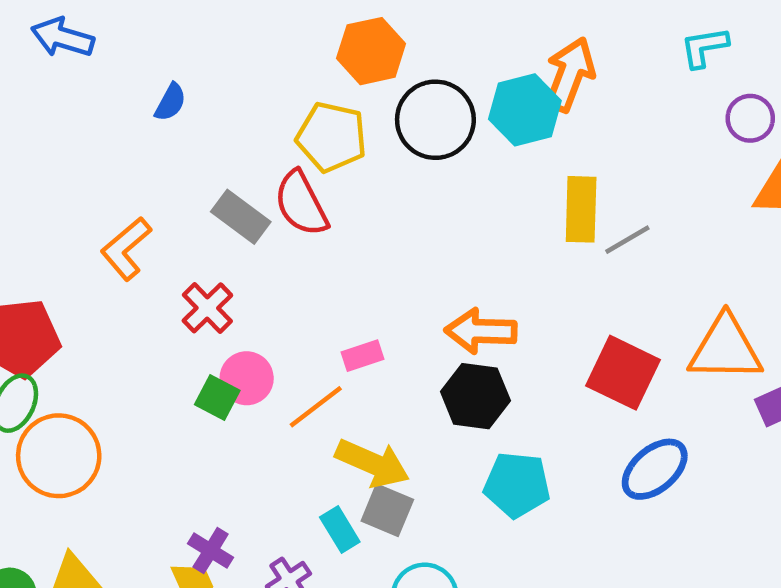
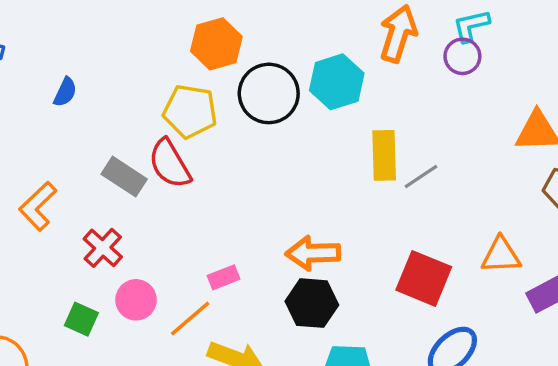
orange arrow: (570, 74) -> (398, 34), moved
purple circle: (750, 118) -> (462, 56), moved
orange triangle: (725, 348) -> (501, 255), size x0.7
green square: (217, 397) -> (81, 319), moved

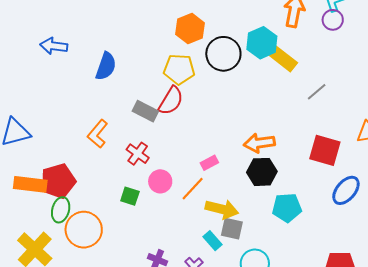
blue semicircle: (65, 92) -> (106, 66), size x1.6
yellow rectangle: (384, 155) -> (283, 59), moved, turned -44
red semicircle: (170, 164) -> (171, 101), turned -112

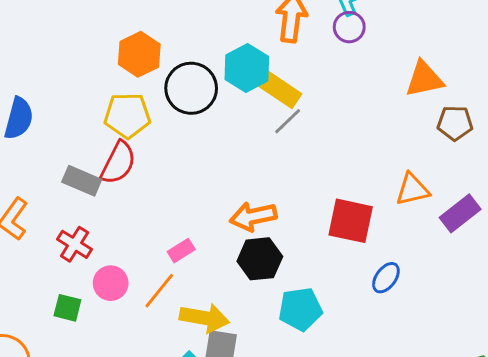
gray line: (317, 92) -> (288, 121), moved
blue ellipse: (346, 190) -> (386, 278), size x0.7

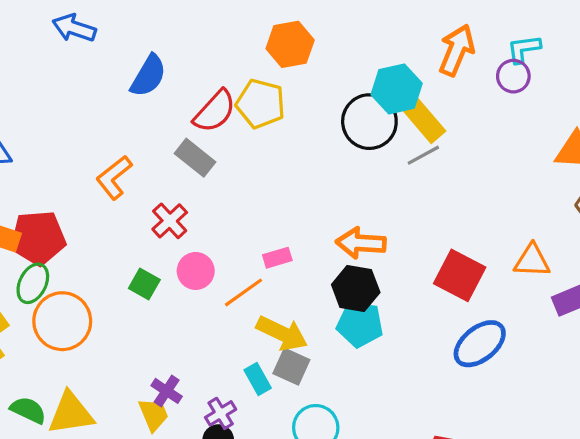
black circle: (191, 88) -> (369, 122), moved
red semicircle: (118, 163) -> (215, 111), moved
blue ellipse: (386, 278) -> (480, 344), size x1.6
cyan pentagon: (300, 309) -> (360, 324), moved

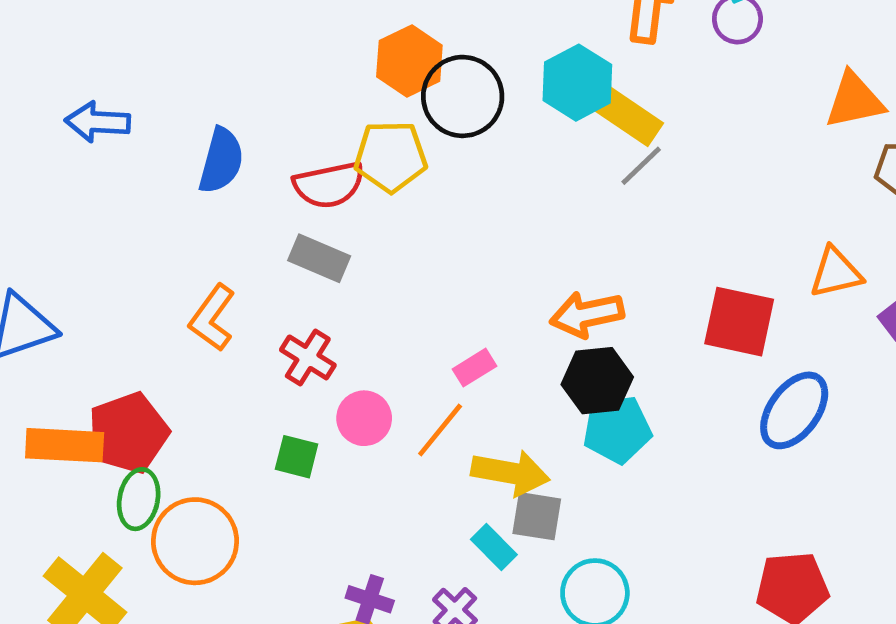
red semicircle: (215, 111) -> (329, 185), turned 51
black circle: (369, 122) -> (463, 96), moved

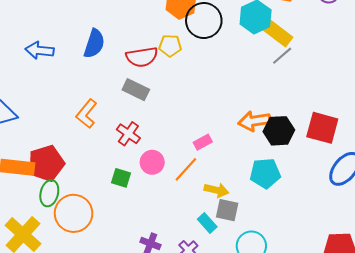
blue arrow: (98, 122) -> (40, 50), moved
yellow pentagon: (391, 156) -> (170, 46), size x0.7
black hexagon: (597, 381) -> (279, 131), moved
yellow arrow: (511, 473) -> (216, 190), size x0.7

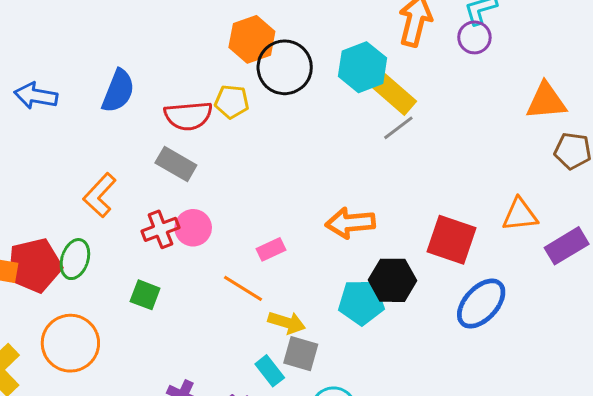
black hexagon: (279, 131) -> (392, 280), moved
red cross: (128, 134) -> (160, 229), turned 30
pink circle: (152, 162) -> (193, 228), moved
orange line: (186, 169) -> (243, 288), turned 76
green ellipse: (49, 193) -> (75, 259), moved

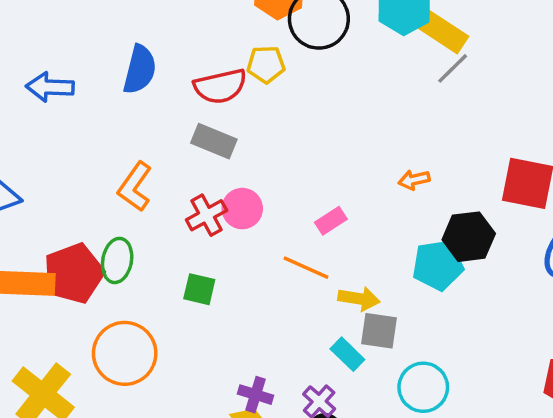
orange arrow: (350, 223) -> (414, 180), size x0.6

